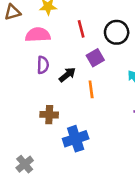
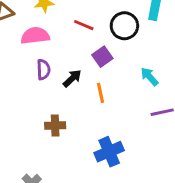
red line: (81, 29) -> (84, 25), turned -48
blue cross: (76, 139) -> (109, 152), moved

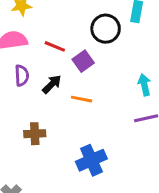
red line: (84, 25) -> (55, 46), moved
cyan arrow: (149, 77) -> (144, 85), moved, turned 30
orange line: (101, 93) -> (82, 99), turned -66

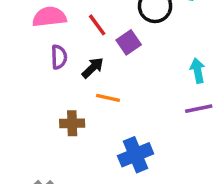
red line: (55, 46) -> (97, 25), turned 30
orange line: (82, 99) -> (108, 98), moved

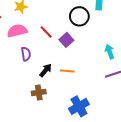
black arrow: (93, 68) -> (46, 70), moved
orange line: (108, 98) -> (67, 71), moved

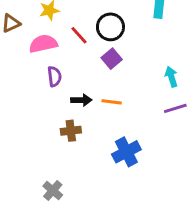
black circle: (79, 16) -> (110, 27), moved
red line: (46, 32) -> (79, 35), moved
black arrow: (46, 70) -> (81, 100), turned 48

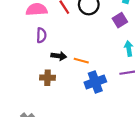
purple square: (112, 59) -> (120, 20), moved
blue cross: (126, 152) -> (95, 82), moved

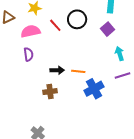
purple semicircle: (41, 35) -> (28, 54), moved

